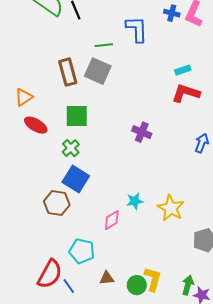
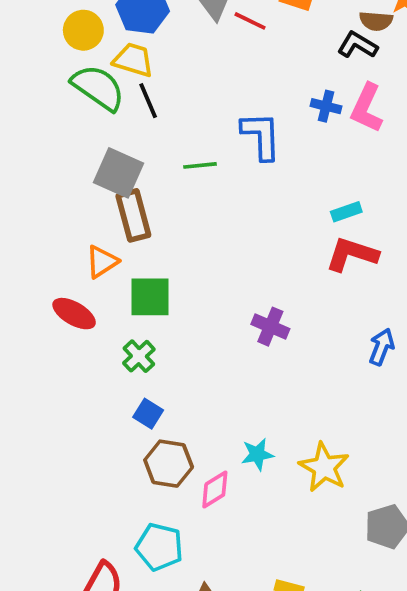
gray square: (98, 71) -> (119, 173), moved
orange triangle: (24, 97) -> (102, 262), moved
blue square: (76, 179) -> (148, 414), size x0.6
brown hexagon: (57, 203) -> (169, 464), moved

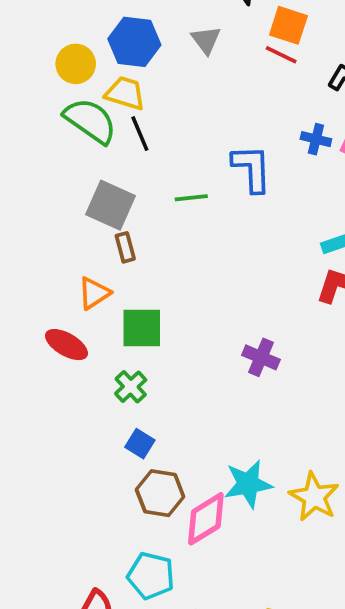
red line: (250, 21) -> (281, 55), moved
brown rectangle: (133, 215) -> (125, 247), size x0.6
cyan star: (257, 454) -> (248, 484), size x1.5
pink diamond: (215, 490) -> (206, 519), size x1.4

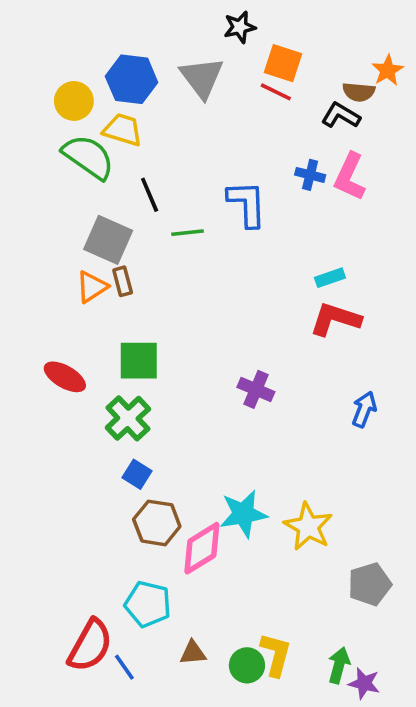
gray triangle: (206, 40) -> (202, 78), size x1.5
black line: (140, 134) -> (150, 195), moved
orange triangle: (94, 293) -> (92, 287), moved
green cross: (131, 387) -> (128, 418), size x1.4

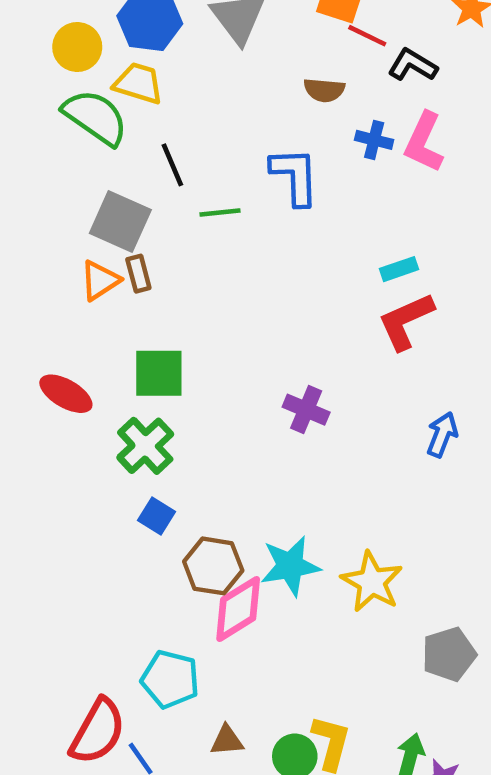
red line: (276, 92) -> (367, 36), moved
brown semicircle: (359, 92) -> (324, 90), moved
red L-shape: (335, 319) -> (406, 321), turned -42
brown hexagon: (157, 523) -> (213, 566), moved

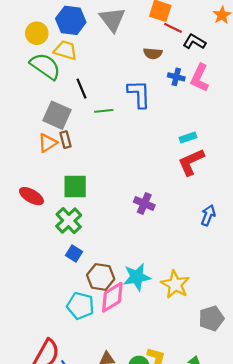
cyan pentagon: (170, 679) -> (80, 306), moved

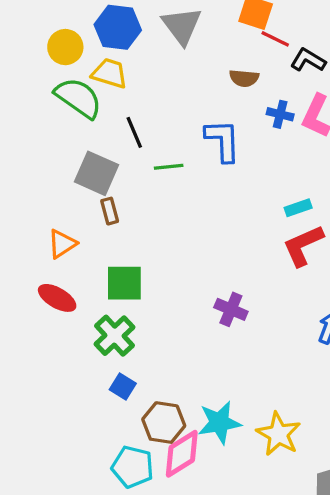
orange triangle: (47, 143) -> (62, 244), moved

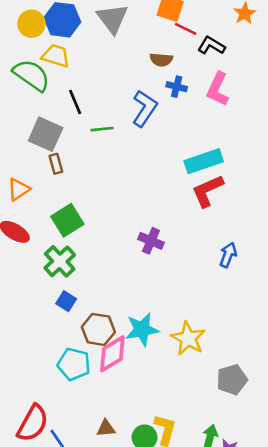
yellow circle: (65, 47) -> (31, 24), moved
blue cross: (280, 114) -> (177, 87), moved
blue L-shape: (223, 140) -> (145, 108), turned 36
cyan rectangle: (298, 208) -> (204, 161), size x1.8
green square: (124, 283) -> (67, 220), turned -32

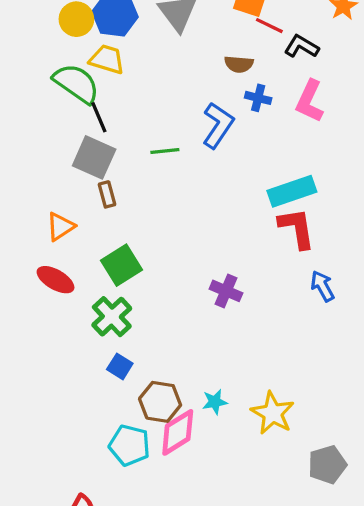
black line: (75, 102) -> (99, 117), moved
red L-shape: (207, 191) -> (297, 228), turned 105
blue arrow: (228, 255) -> (322, 286), moved, turned -50
cyan star: (142, 329) -> (215, 402), size x0.6

